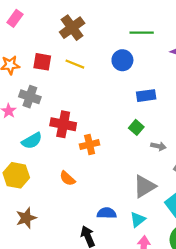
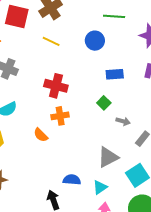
red square: (42, 62) -> (17, 16), moved, size x1.4
red cross: (63, 124) -> (56, 86), moved
orange semicircle: (67, 178) -> (41, 135), moved

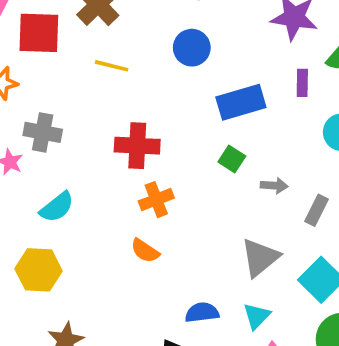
blue rectangle: (115, 74) -> (241, 102), size x1.4
orange semicircle: (41, 135) -> (145, 251), moved

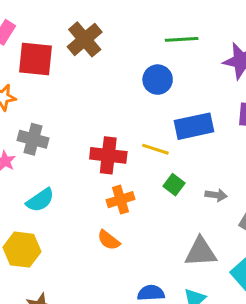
yellow line: (112, 66) -> (155, 149), moved
green square: (232, 159) -> (174, 185), moved
gray triangle: (260, 258) -> (201, 252), turned 32

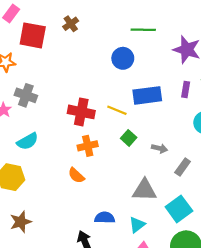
brown cross: (85, 39) -> (71, 24), size x0.6

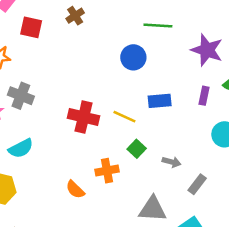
red square: (33, 35) -> (31, 27), size x0.7
blue rectangle: (147, 95) -> (160, 101), size x0.7
orange cross: (88, 146) -> (107, 171), moved

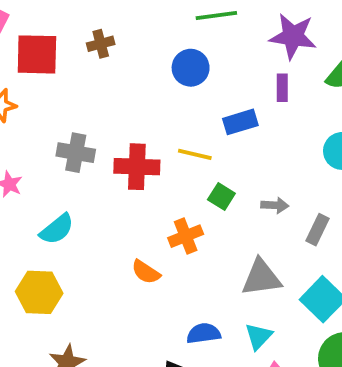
brown cross: (75, 16) -> (101, 44), moved, turned 30
red square: (31, 27) -> (37, 54), size x1.4
gray cross: (21, 96) -> (76, 153), moved
purple rectangle: (204, 96) -> (282, 88), moved

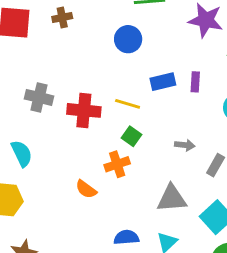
purple rectangle: (282, 88) -> (195, 82), moved
green square: (221, 197) -> (131, 136), moved
cyan semicircle: (57, 229) -> (22, 154), turned -80

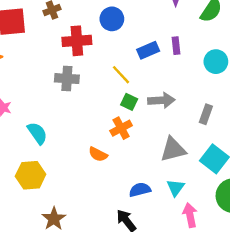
gray cross: (39, 97) -> (67, 79), moved
yellow line: (128, 104) -> (121, 75), turned 40
red cross: (84, 110) -> (77, 41), moved
gray arrow: (185, 145) -> (161, 100), moved, size x1.5

